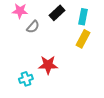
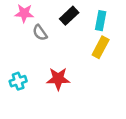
gray semicircle: (33, 27) -> (40, 33), turned 104
cyan cross: (26, 79) -> (18, 81), moved

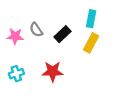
pink star: (24, 13) -> (15, 36), moved
black rectangle: (69, 16) -> (62, 34), moved

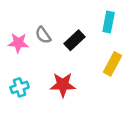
yellow rectangle: (91, 43) -> (112, 64), moved

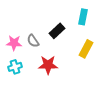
gray semicircle: (43, 35) -> (33, 41), moved
pink star: (18, 43) -> (14, 43), moved

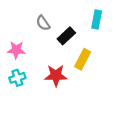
gray semicircle: (33, 41) -> (43, 23), moved
yellow rectangle: (86, 49) -> (83, 59), moved

